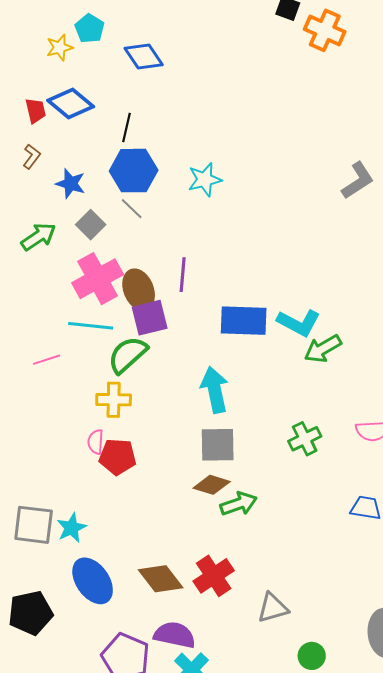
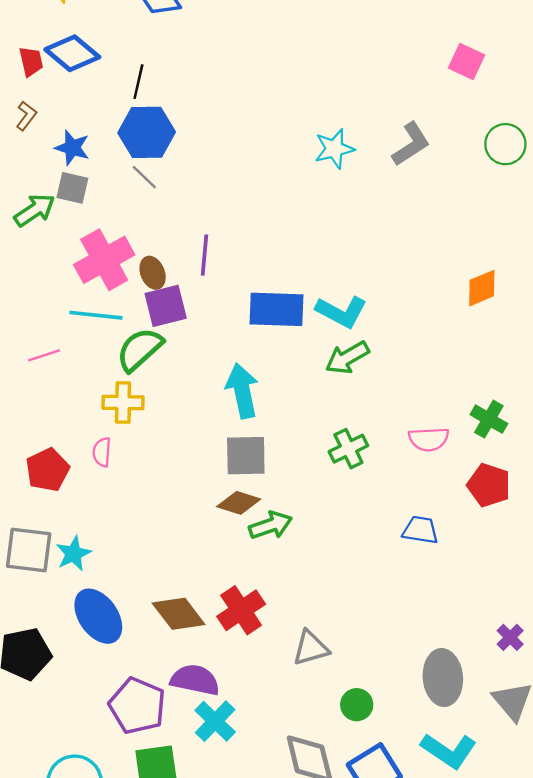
cyan star: (205, 180) -> (334, 149), moved
gray square: (91, 225) -> (72, 188), moved, turned -32
brown ellipse: (139, 290) -> (153, 273), size x0.7
green arrow: (323, 349) -> (347, 358), moved
red pentagon: (118, 457) -> (48, 470), moved, turned -30

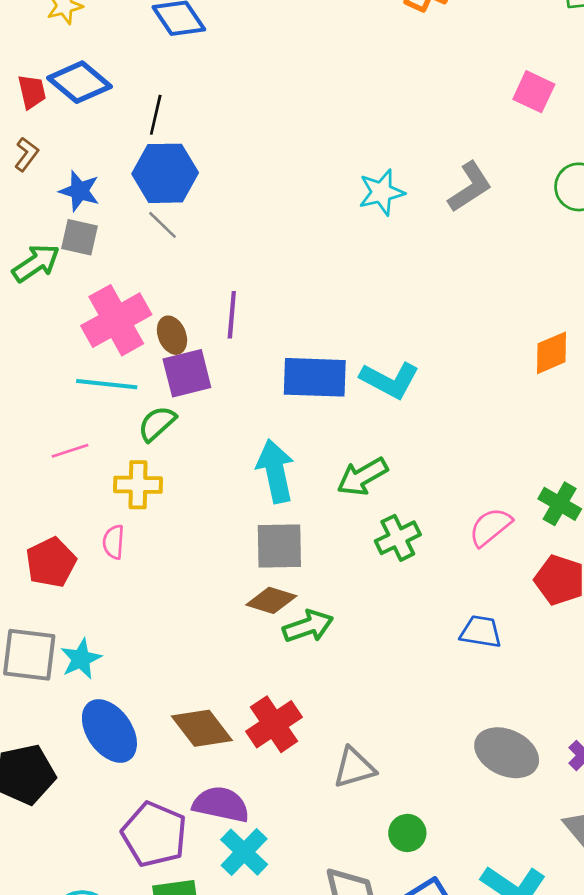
green semicircle: (140, 349) -> (157, 424), size x0.7
pink line: (44, 355) -> (70, 451), moved
green arrow: (347, 358) -> (362, 477), moved
pink semicircle: (429, 439) -> (490, 527), turned 144
gray ellipse: (443, 678) -> (507, 753), moved, turned -60

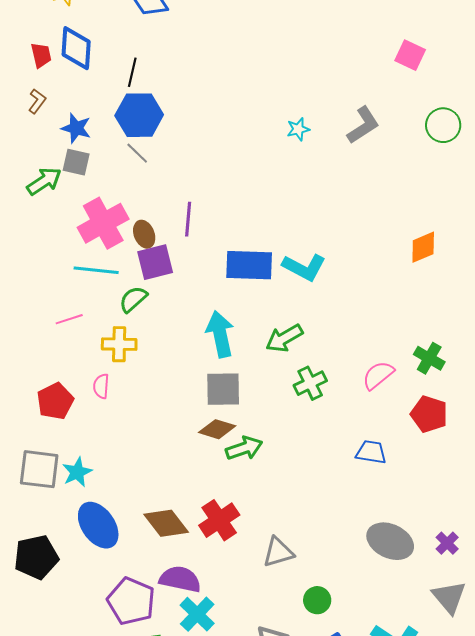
blue diamond: (80, 82) -> (76, 48), turned 54
cyan star: (381, 192) -> (298, 129), size x0.7

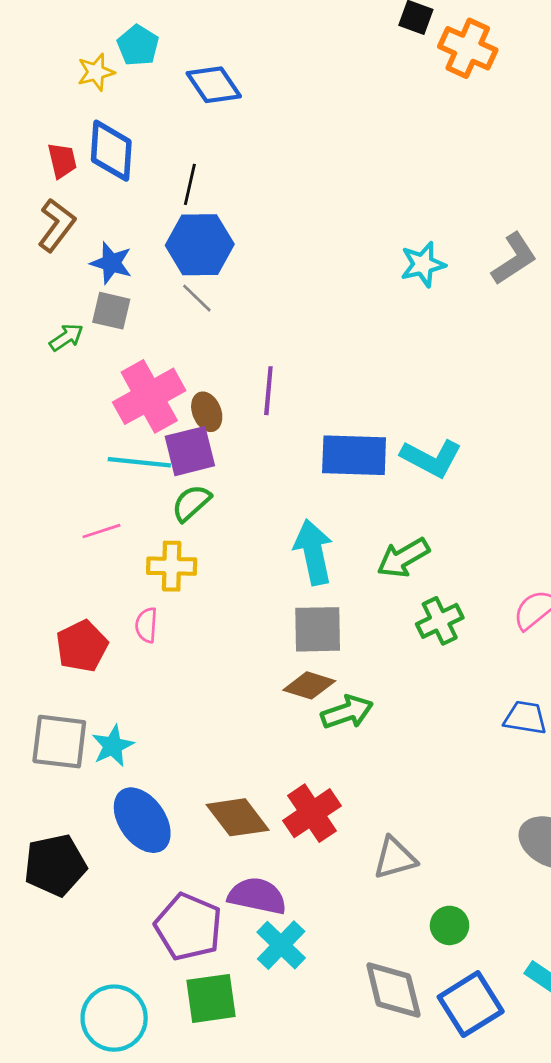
brown L-shape: (37, 101) -> (57, 225), size x1.5
cyan star: (298, 129) -> (423, 264), size x1.4
green arrow: (44, 181) -> (66, 337), size x0.7
purple square: (155, 262) -> (190, 451), moved

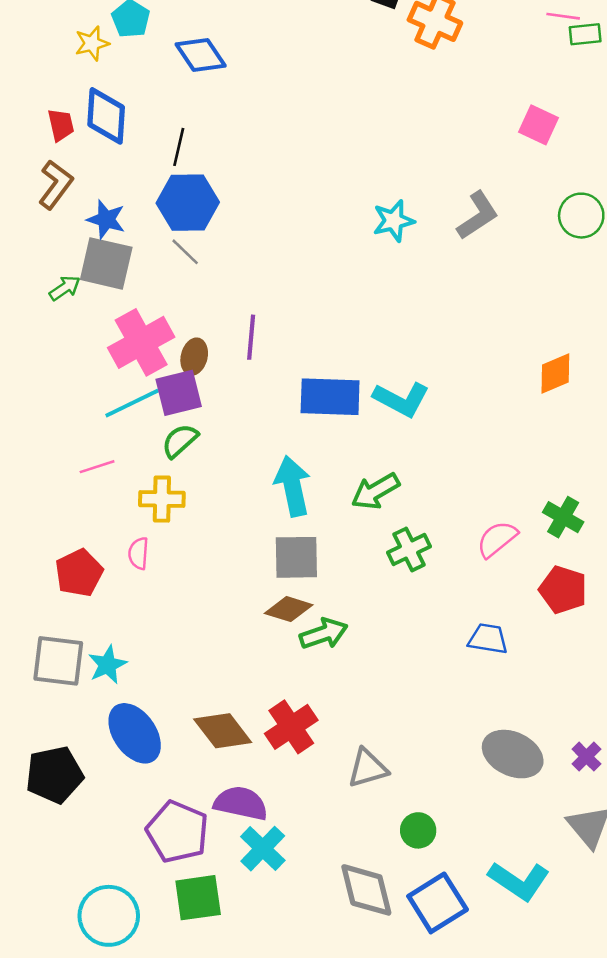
gray square: (111, 311) -> (106, 263), size x1.5
brown ellipse: (207, 412) -> (194, 357), turned 36
cyan line: (139, 462) -> (132, 403), turned -32

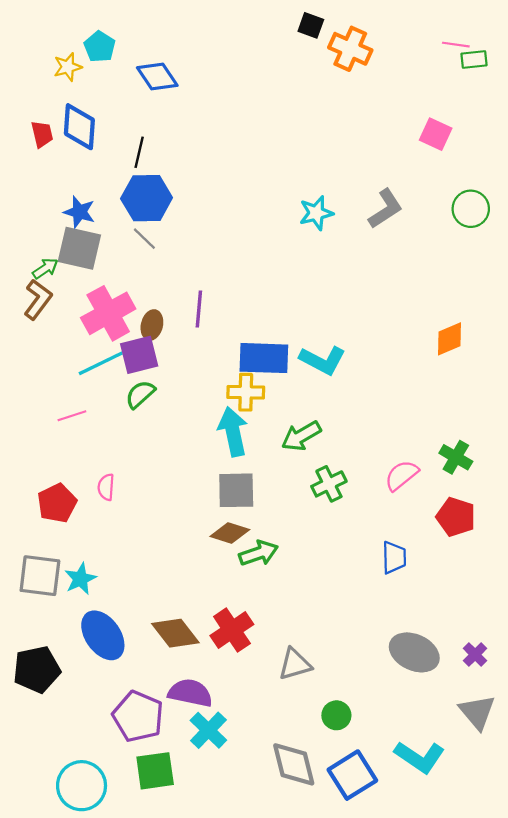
brown L-shape: (56, 184) -> (38, 299), moved
yellow cross: (162, 499) -> (246, 392), moved
blue trapezoid: (488, 639) -> (394, 557), turned 80

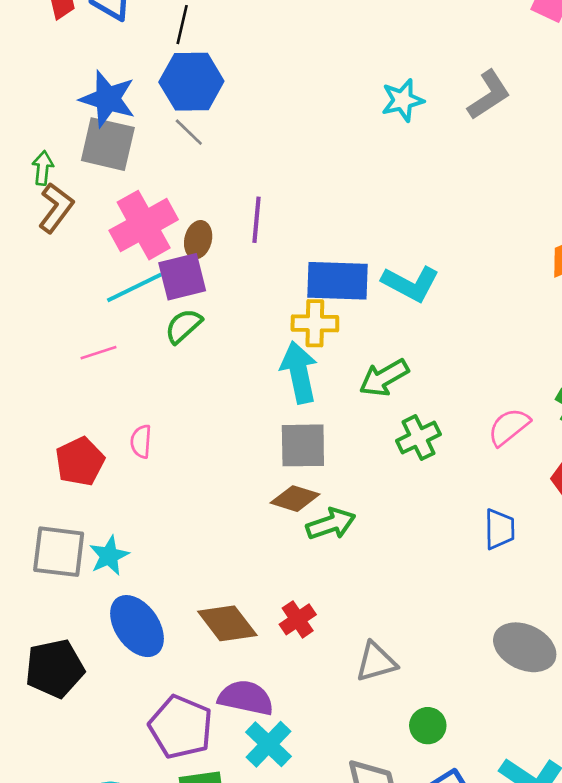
blue star: (79, 212) -> (108, 99), size x1.4
green arrow: (45, 268) -> (43, 168), moved, turned -50
red cross: (232, 630) -> (298, 619), size x0.7

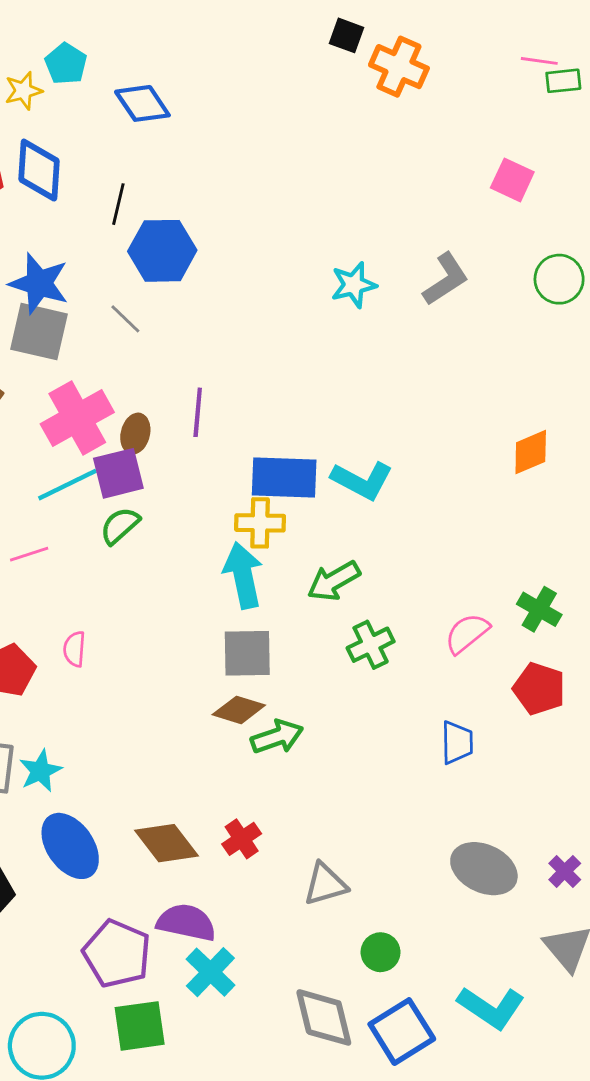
blue hexagon: (191, 82) -> (162, 251), moved

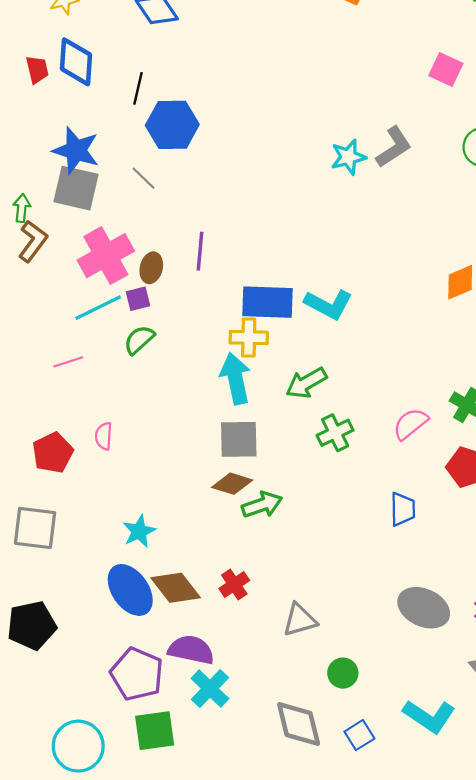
cyan star: (354, 285) -> (348, 157), moved
purple square: (118, 473) -> (138, 299), size x0.6
cyan star: (40, 771) -> (139, 531), moved
blue ellipse: (70, 846) -> (130, 590), moved
blue square: (402, 1032) -> (359, 735), size x0.6

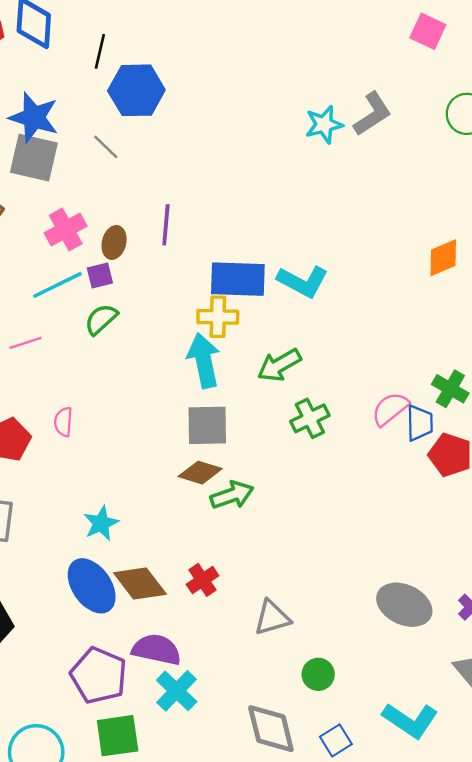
pink cross: (106, 256) -> (66, 230), size x0.7
blue trapezoid: (403, 509) -> (420, 423), moved

